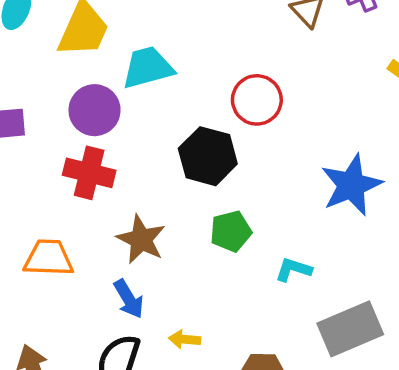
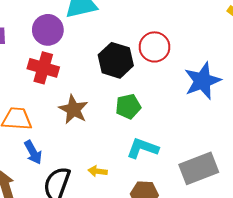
red circle: (257, 100) -> (154, 47), moved
cyan L-shape: (293, 270) -> (143, 148), moved, size x1.4
blue arrow: (129, 299) -> (33, 152), moved

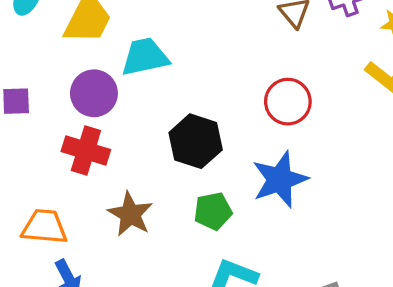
red circle: (154, 47) -> (288, 102), moved
blue star: (202, 81) -> (280, 179), moved

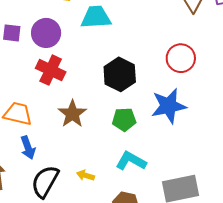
purple circle: (94, 93) -> (46, 33), moved

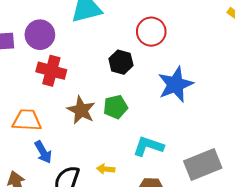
red circle: (181, 58) -> (151, 32), moved
black hexagon: (120, 74) -> (121, 62), size x0.7
green pentagon: (124, 119) -> (115, 107), moved

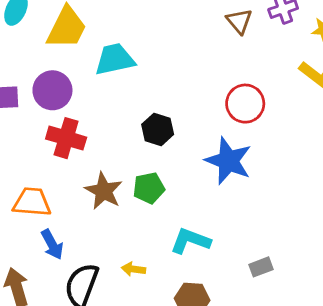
red circle: (151, 32) -> (245, 104), moved
blue star: (175, 84) -> (228, 161), turned -30
gray rectangle: (203, 164) -> (261, 267), size x0.5

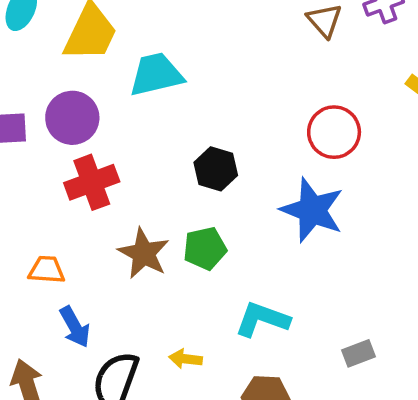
red cross: (66, 138) -> (92, 182), turned -36
orange trapezoid: (32, 202) -> (47, 270), size x0.7

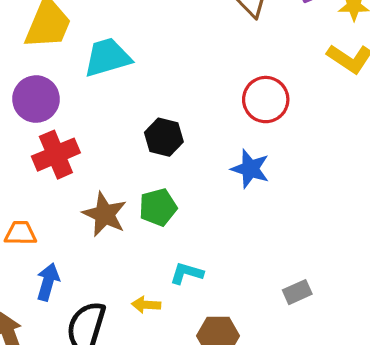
blue star: (312, 210) -> (250, 169), size x0.7
cyan L-shape: (262, 319) -> (187, 273), moved, size x0.7
blue arrow: (75, 327) -> (48, 282), turned -132

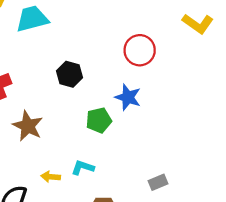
green pentagon: (158, 207) -> (99, 120), moved
yellow arrow: (146, 305) -> (51, 177), moved

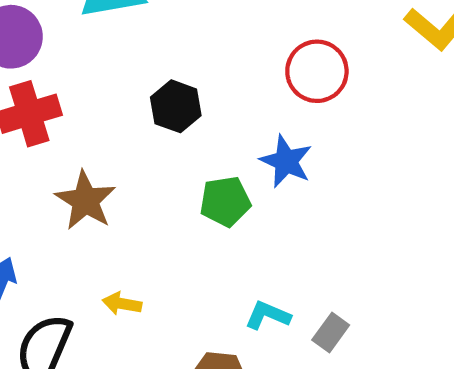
cyan L-shape: (83, 168) -> (268, 315), moved
gray rectangle: (158, 182) -> (331, 332), turned -36

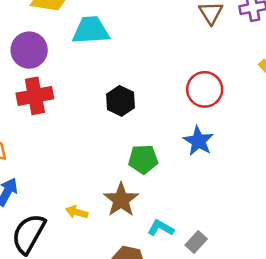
blue star: (286, 161) -> (198, 141), moved
brown star: (85, 201) -> (121, 200), moved

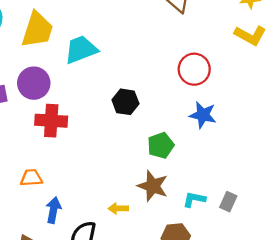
red cross: (35, 96) -> (51, 121), turned 32

